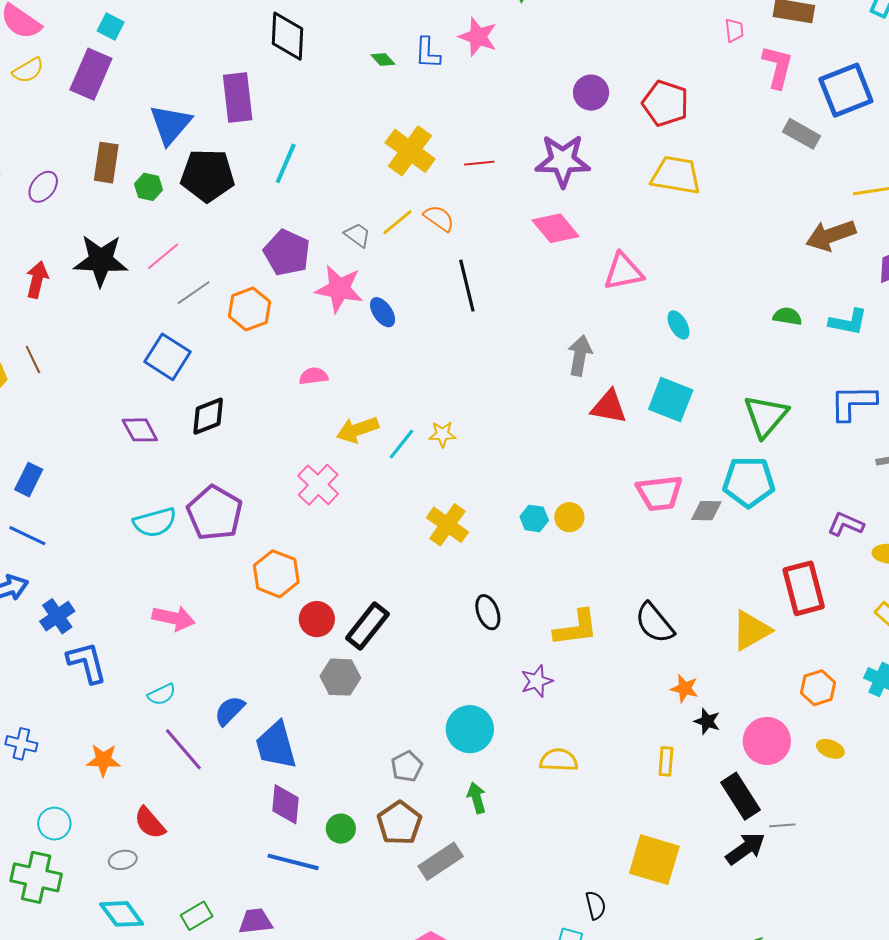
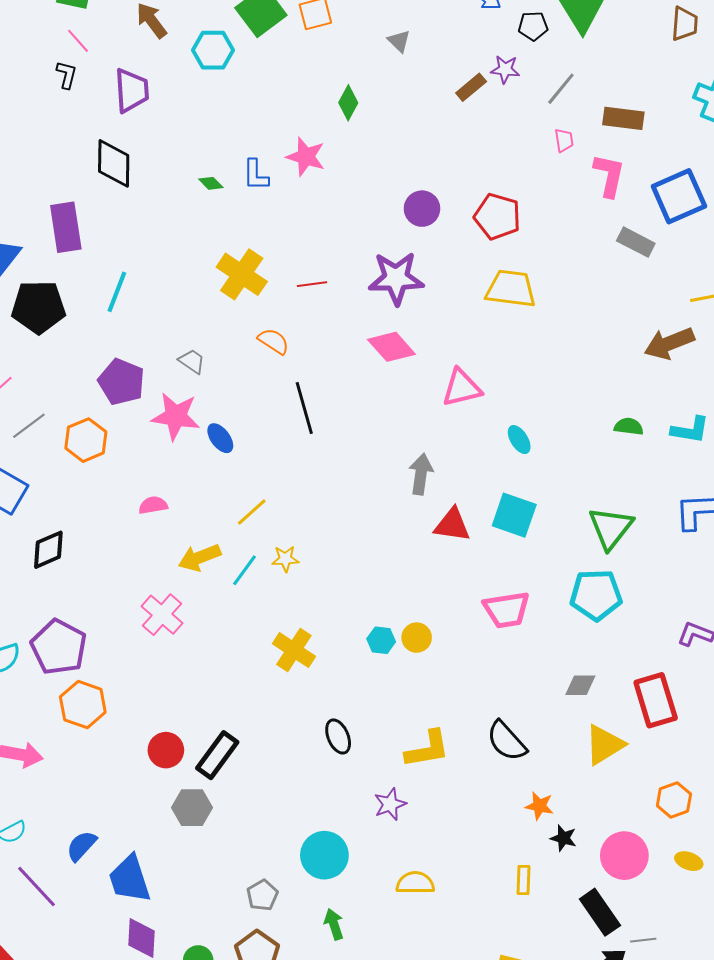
yellow line: (398, 222) -> (252, 512), moved
gray diamond: (706, 511) -> (580, 685), moved
orange hexagon: (276, 574) -> (83, 705), moved

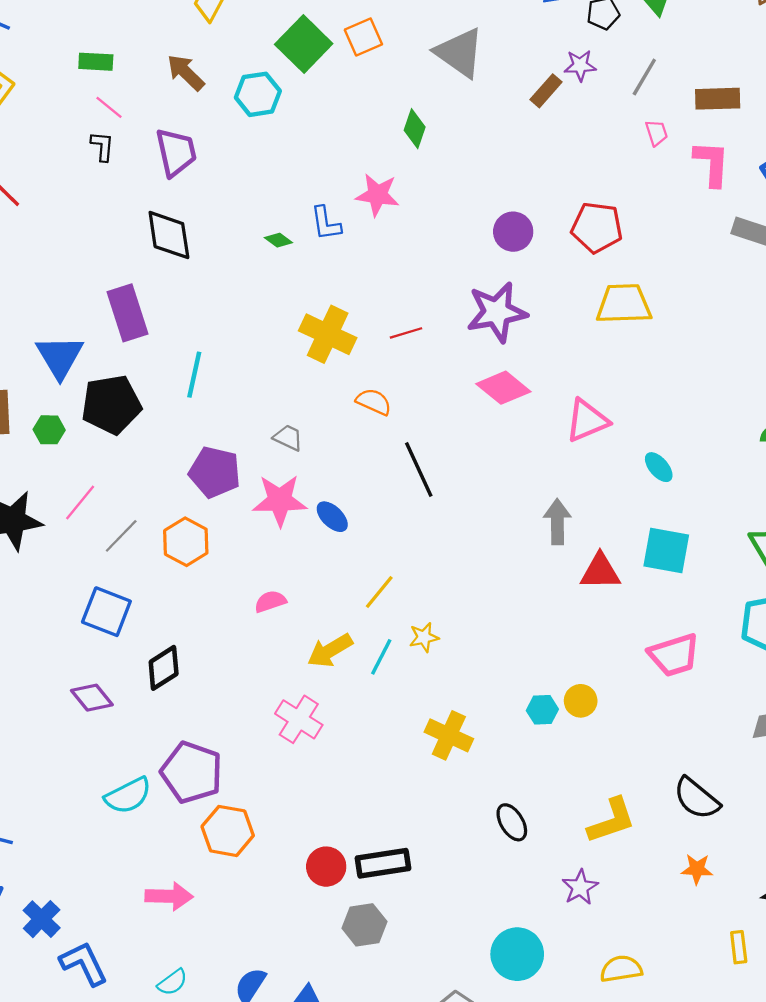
gray triangle: (399, 41) -> (460, 53), size x2.0
black rectangle: (217, 755) -> (383, 863), turned 54
orange star: (539, 806) -> (697, 869), moved

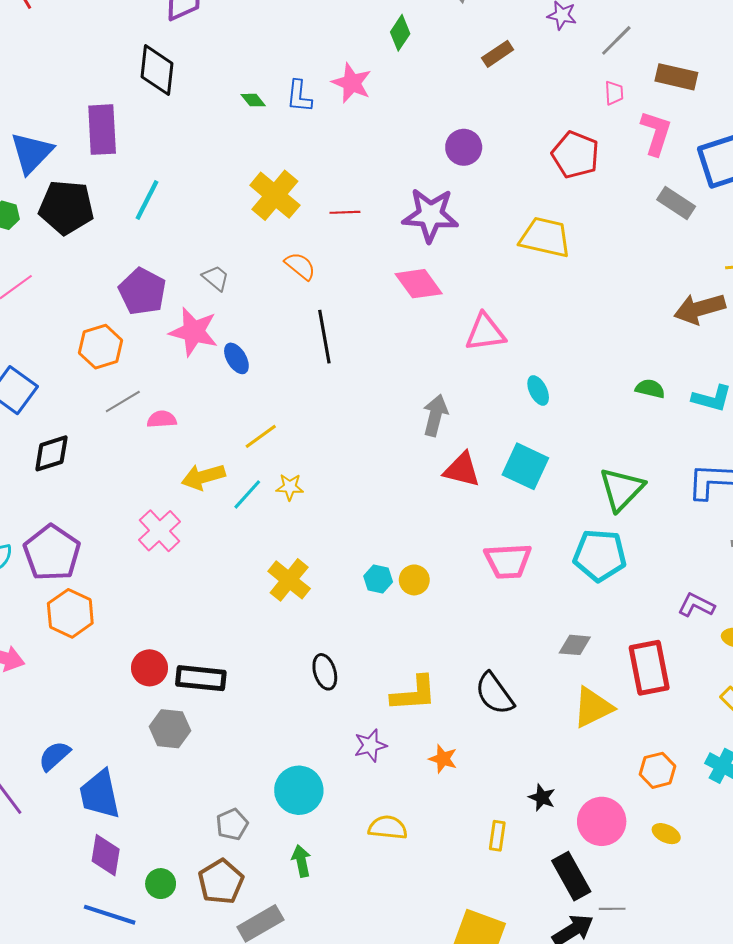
brown rectangle: (546, 91) -> (498, 54), moved
red pentagon: (597, 227) -> (575, 155), moved
gray line: (121, 536) -> (123, 401), moved
orange star: (697, 869) -> (443, 759), moved

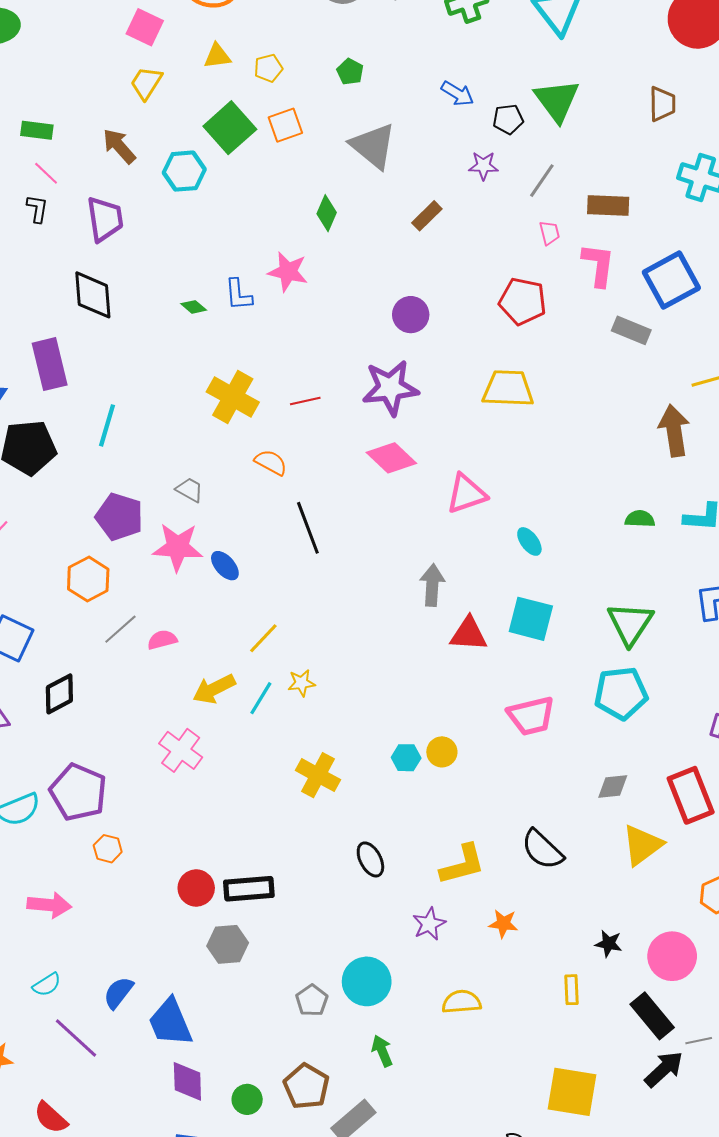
brown arrow: (700, 309) -> (674, 431), turned 108
orange hexagon: (70, 613) -> (108, 849), size x0.6
gray pentagon: (232, 824) -> (312, 1000), moved

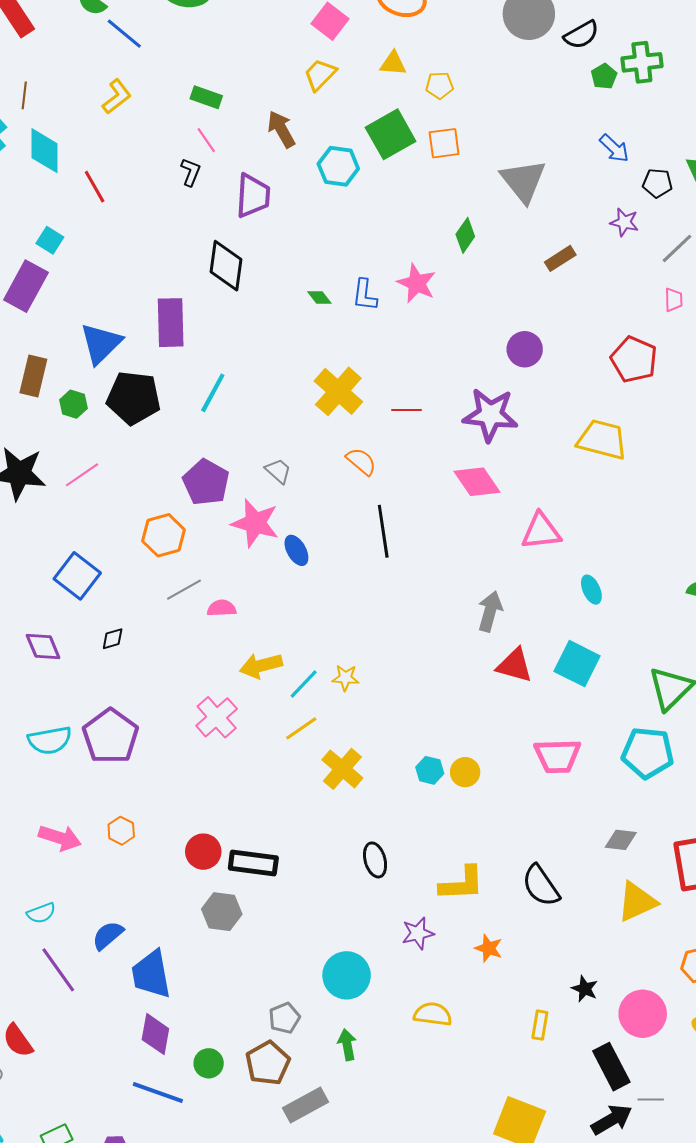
green pentagon: (350, 72) -> (604, 76), moved
yellow line: (263, 638) -> (301, 728), moved
black diamond: (59, 694) -> (113, 639), size x0.6
orange hexagon: (108, 849) -> (121, 831), moved
gray pentagon: (312, 1000) -> (284, 1018), moved

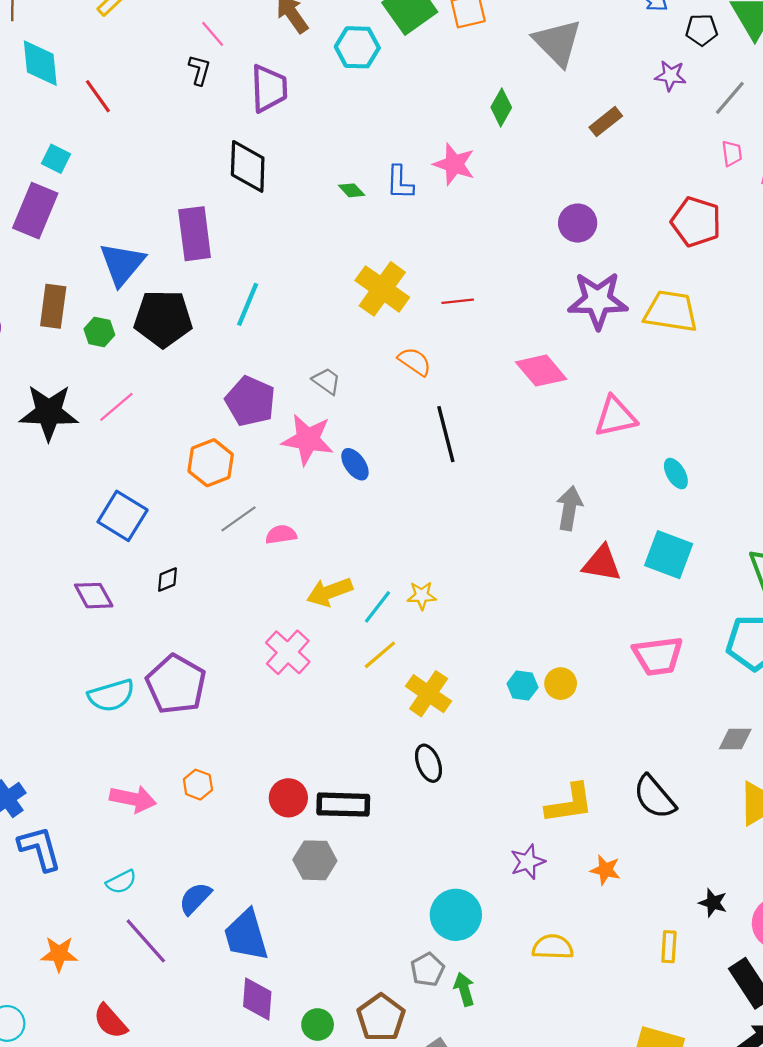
purple star: (490, 415) -> (598, 300), moved
black ellipse: (375, 860) -> (428, 763), moved
gray pentagon: (284, 1018) -> (427, 970), moved

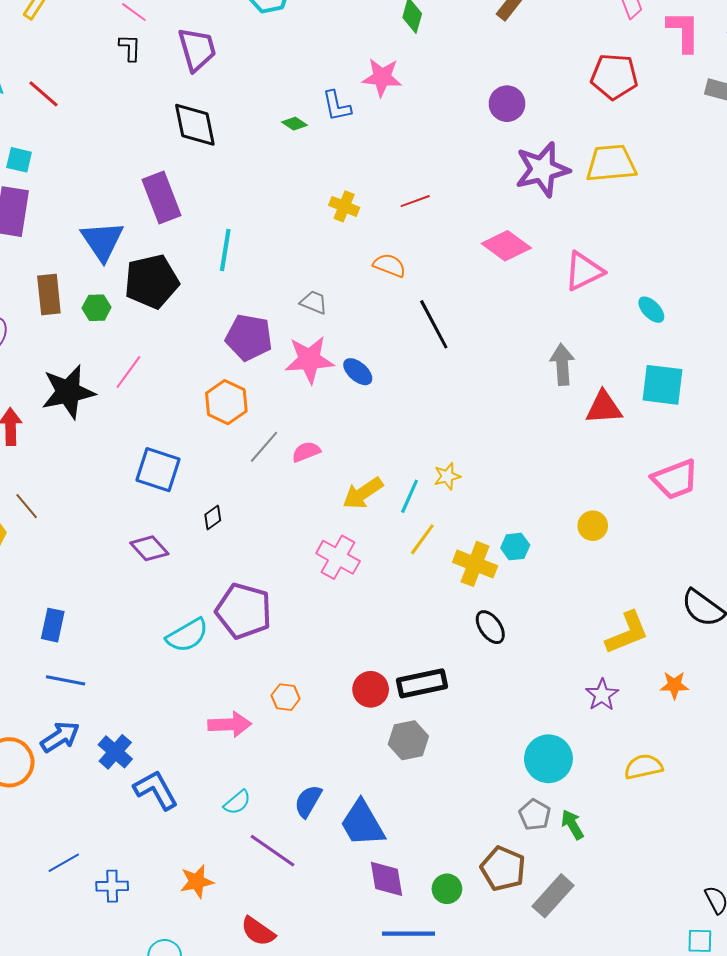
yellow cross: (382, 289) -> (344, 206), size x0.6
cyan hexagon: (522, 685) -> (515, 547), moved

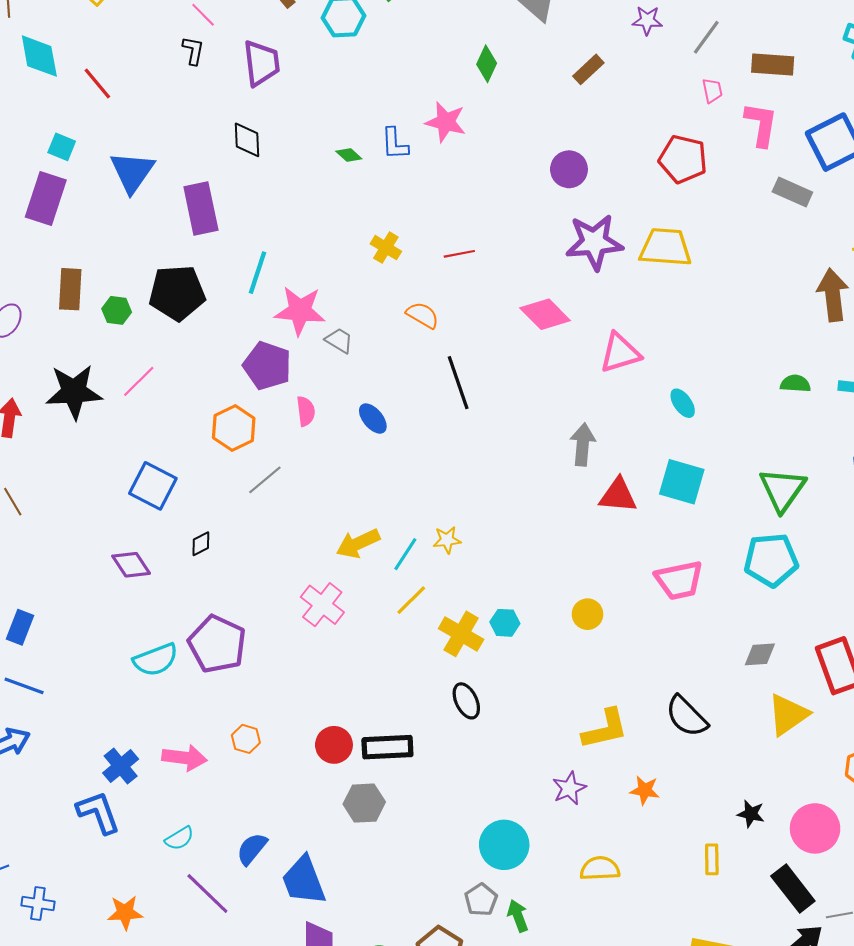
black diamond: (195, 125) -> (247, 140), size x0.7
blue triangle: (102, 241) -> (132, 172), moved
pink star: (309, 360) -> (300, 311), moved
pink semicircle: (306, 452) -> (306, 411), moved, turned 96
blue cross: (115, 752) -> (121, 766), moved

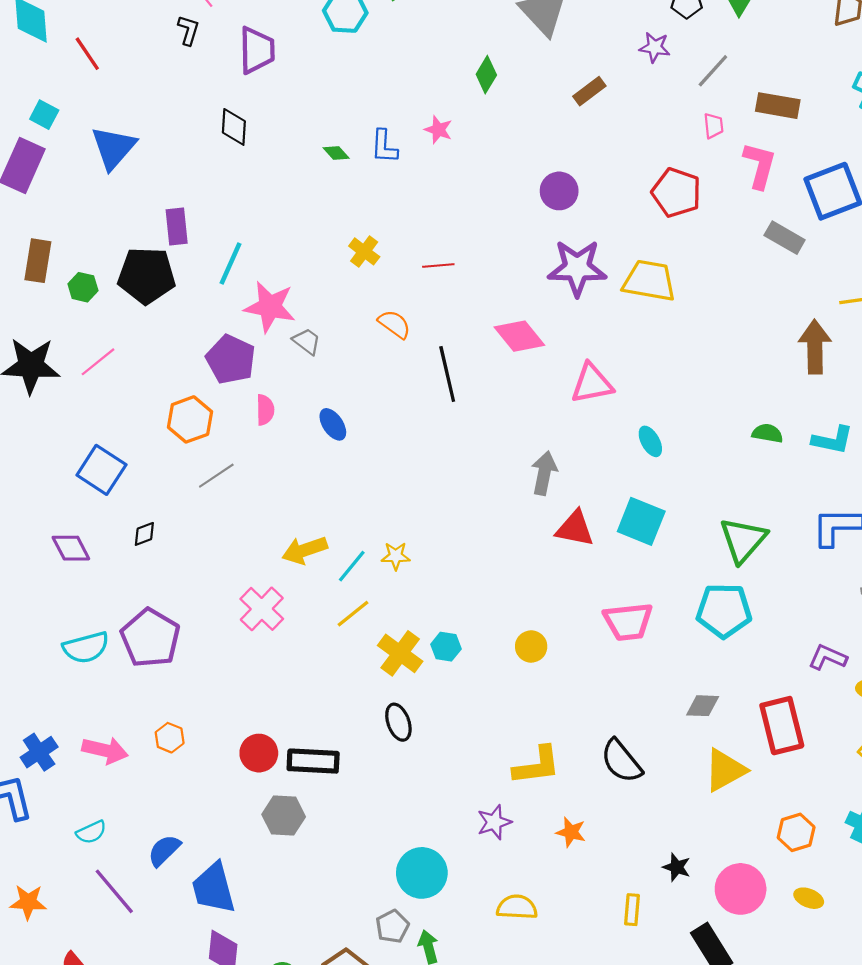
pink star: (446, 122) -> (438, 130), size x0.7
purple rectangle: (201, 209) -> (177, 226), moved, size x0.7
black line: (458, 383) -> (447, 374), moved

